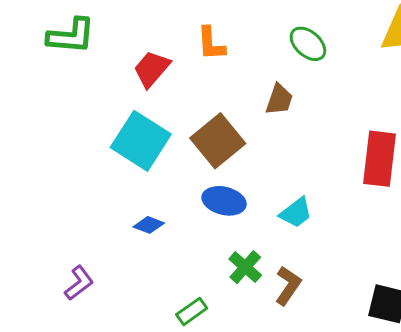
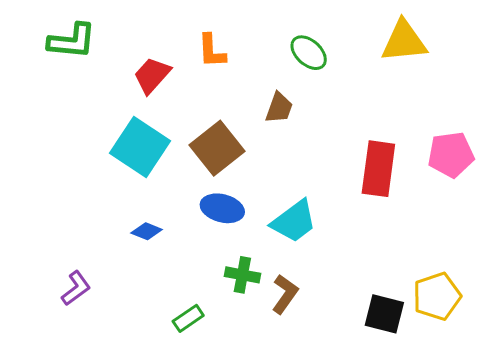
cyan trapezoid: (296, 213) -> (294, 221), size x1.4
green cross: (245, 267) -> (242, 275), turned -32

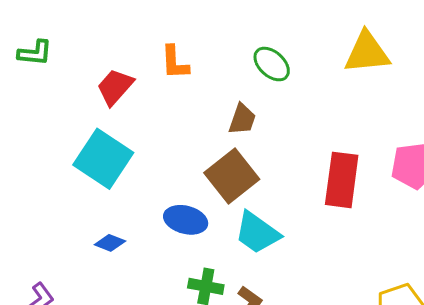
green L-shape: (72, 41) -> (35, 53), size x0.7
brown square: (217, 148) -> (232, 176), moved
cyan trapezoid: (294, 221) -> (257, 233), turned 72

